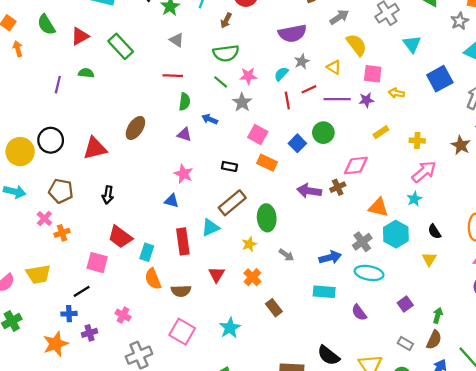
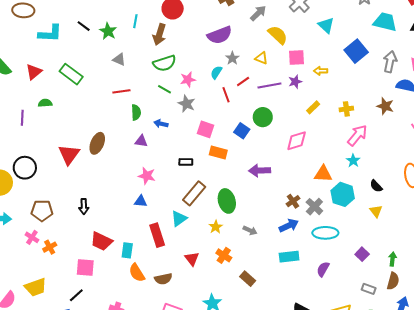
brown arrow: (226, 21) -> (159, 34), size x1.5
red triangle: (95, 148) -> (69, 154), moved, turned -30
brown cross: (338, 187) -> (293, 201), moved
purple semicircle: (359, 312) -> (323, 269), turned 77

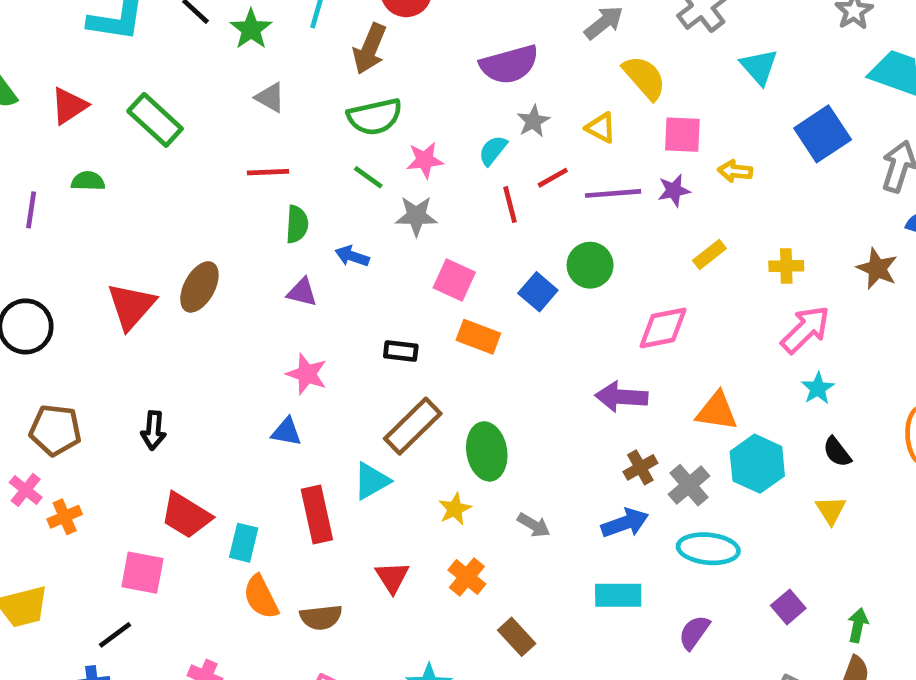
gray star: (187, 104) -> (416, 216), turned -30
cyan star: (353, 161) -> (818, 388), moved
purple arrow: (260, 171) -> (621, 397), moved

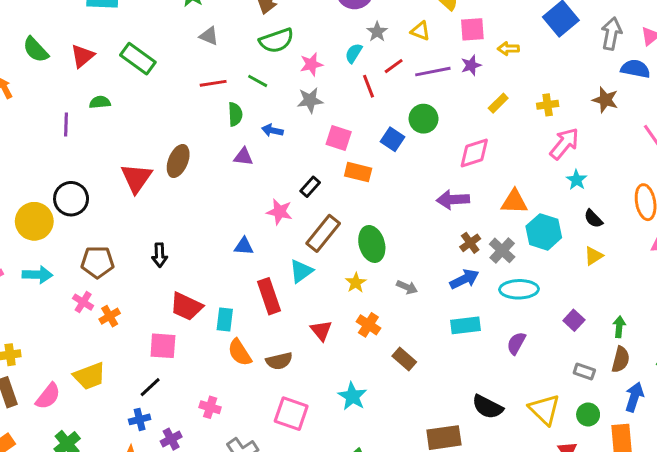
green line: (368, 177) -> (258, 81), moved
black rectangle: (401, 351) -> (310, 187), turned -48
pink star: (307, 374) -> (280, 212), moved
yellow triangle: (831, 510) -> (594, 256), turned 36

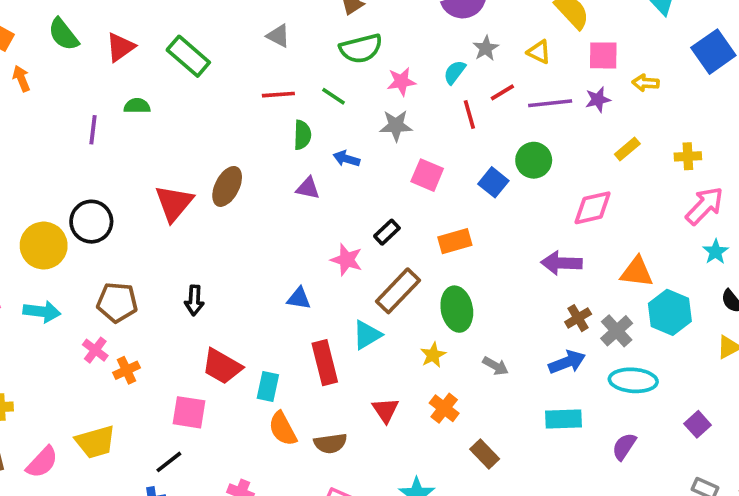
orange rectangle: (358, 172) -> (455, 241), moved, turned -35

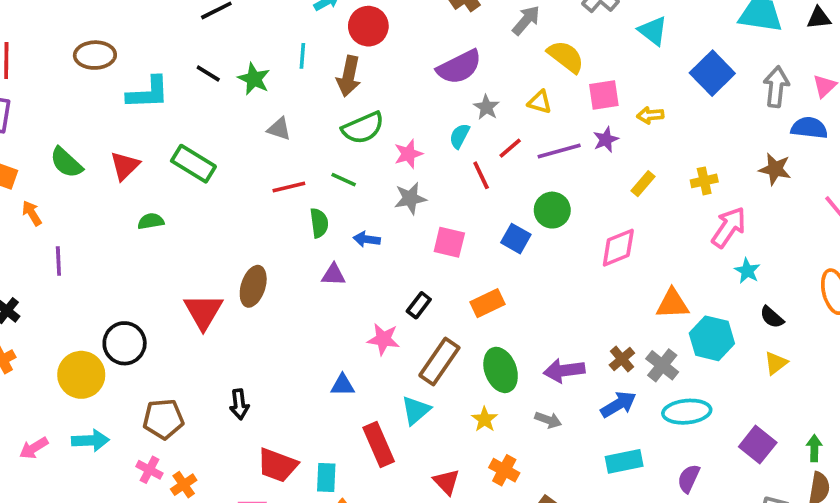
purple line: (93, 130) -> (58, 261), moved
purple arrow: (561, 263) -> (564, 371), moved
purple square: (698, 424) -> (758, 445), size x1.4

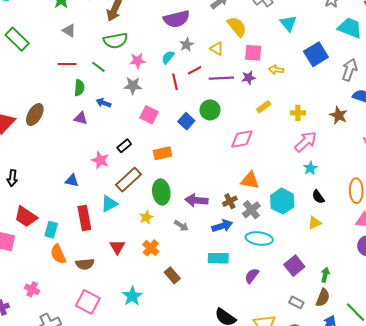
orange triangle: (672, 304) -> (250, 180), moved

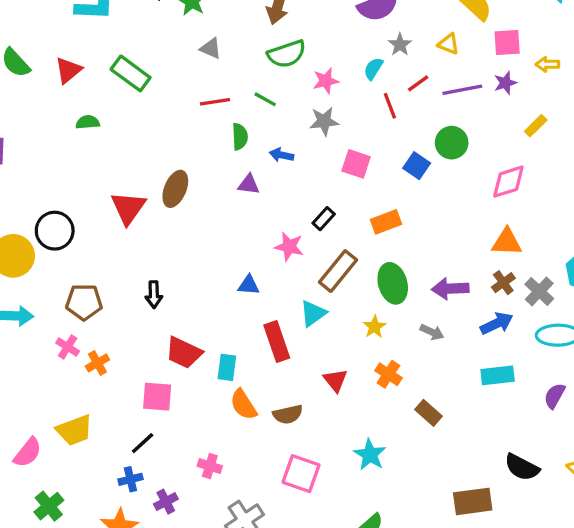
orange triangle: (250, 180) -> (507, 242), moved

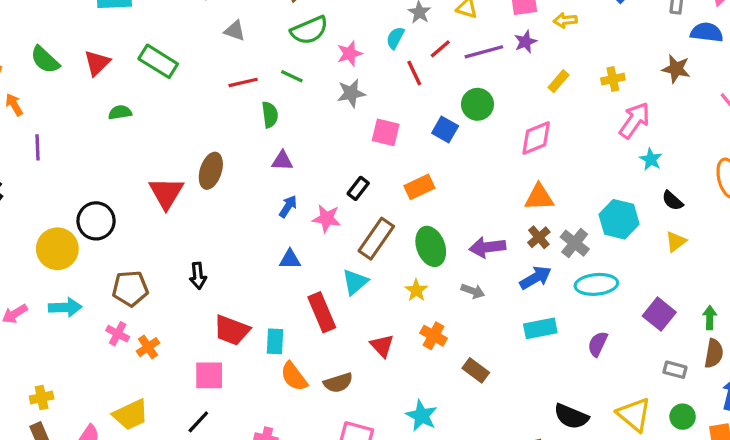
blue arrow: (282, 155) -> (288, 206), moved, turned 115

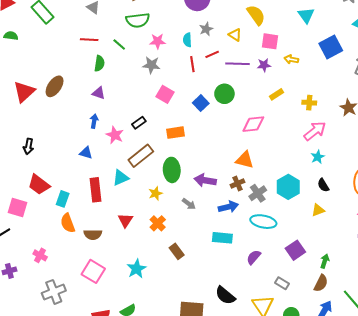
cyan semicircle: (395, 38) -> (187, 40), turned -48
blue arrow: (288, 206) -> (94, 121), turned -40
gray rectangle: (675, 370) -> (282, 283), moved

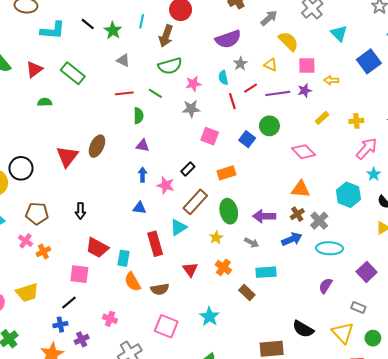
pink diamond: (253, 124) -> (303, 152), turned 60
cyan hexagon: (288, 187) -> (348, 195), moved
cyan rectangle: (222, 238) -> (266, 272), moved

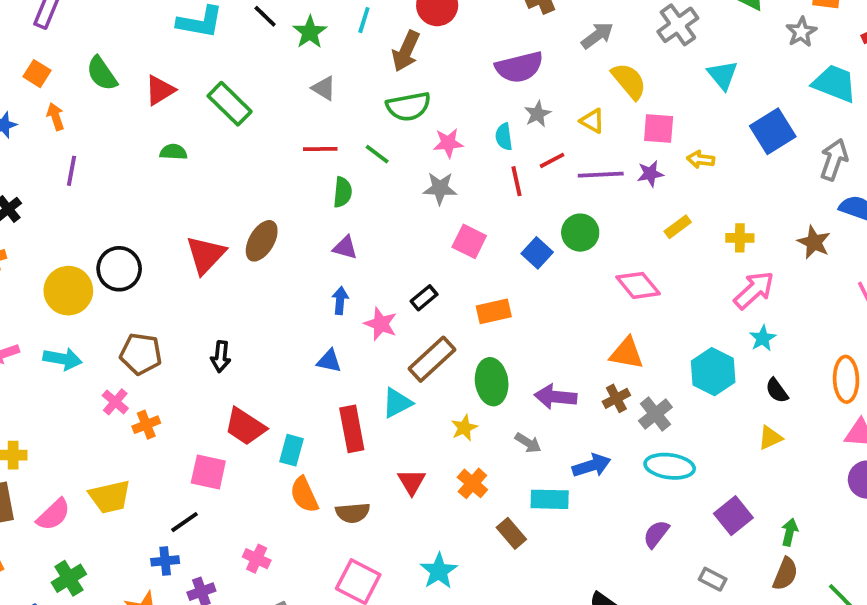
blue arrow: (292, 239) -> (592, 466), moved

